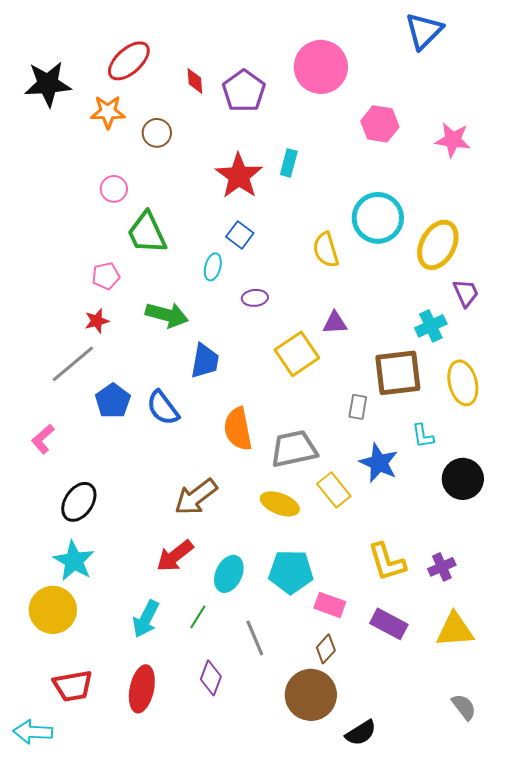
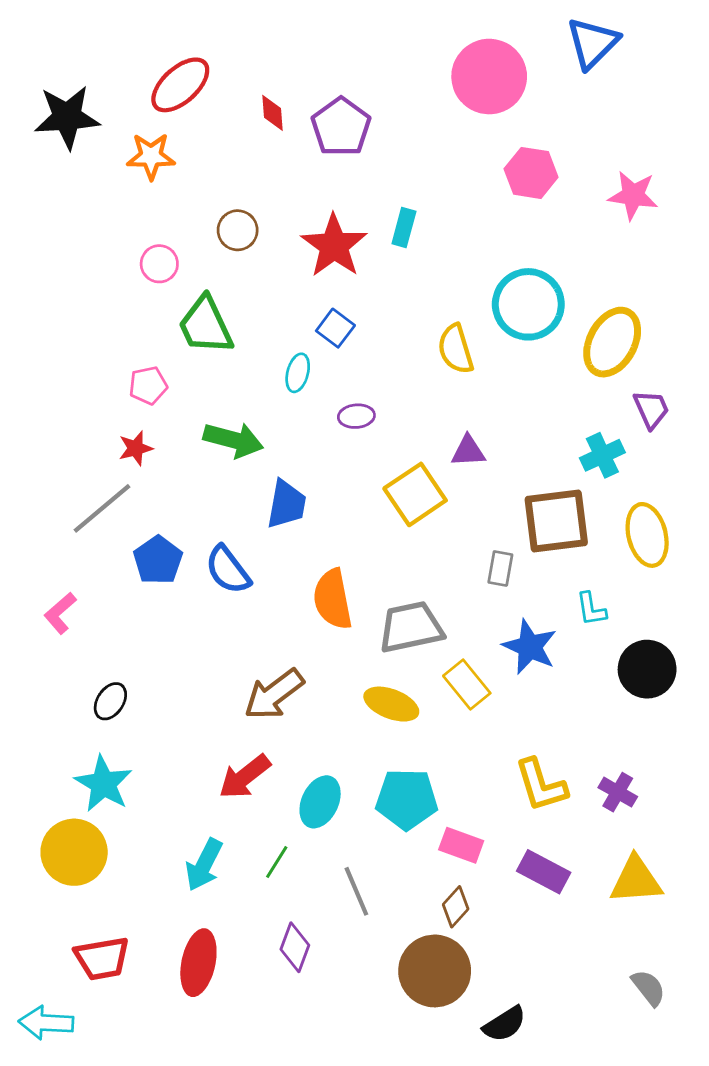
pink circle: (321, 67) -> (489, 77), moved
brown circle: (157, 133) -> (238, 230), moved
black ellipse: (79, 502) -> (110, 701), size x0.7
purple cross: (442, 567) -> (618, 792), turned -36

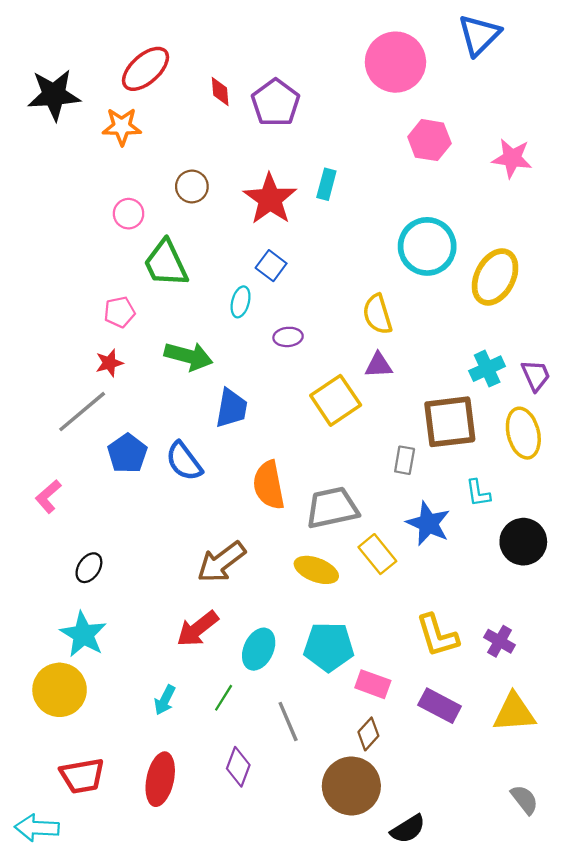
yellow semicircle: (456, 349) -> (377, 314), moved
purple trapezoid: (651, 409) -> (536, 375), moved
cyan arrow: (204, 865) -> (165, 700), size x0.7

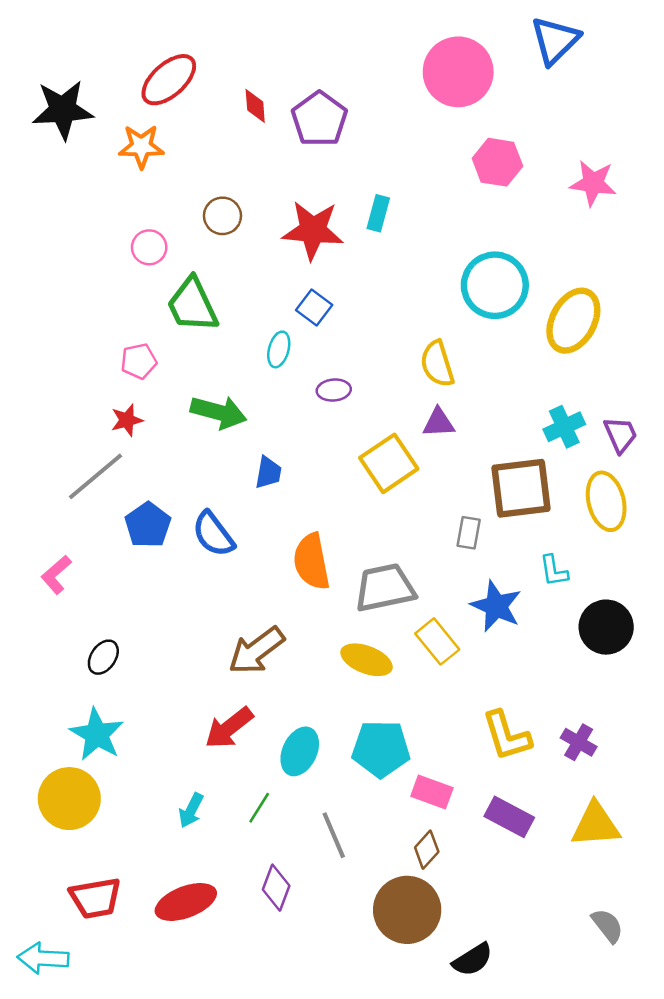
red star: (270, 199) -> (313, 230), turned -30
blue trapezoid: (231, 408) -> (268, 473), size x0.7
red ellipse: (160, 779) -> (186, 902), turned 57

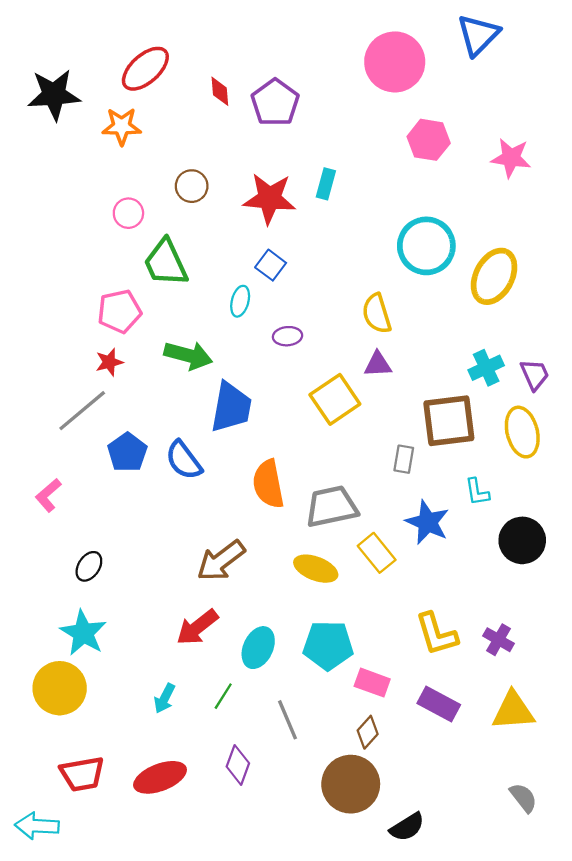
pink pentagon: (139, 361) -> (119, 311), size x1.4
blue trapezoid: (268, 473) -> (231, 407), size x1.8

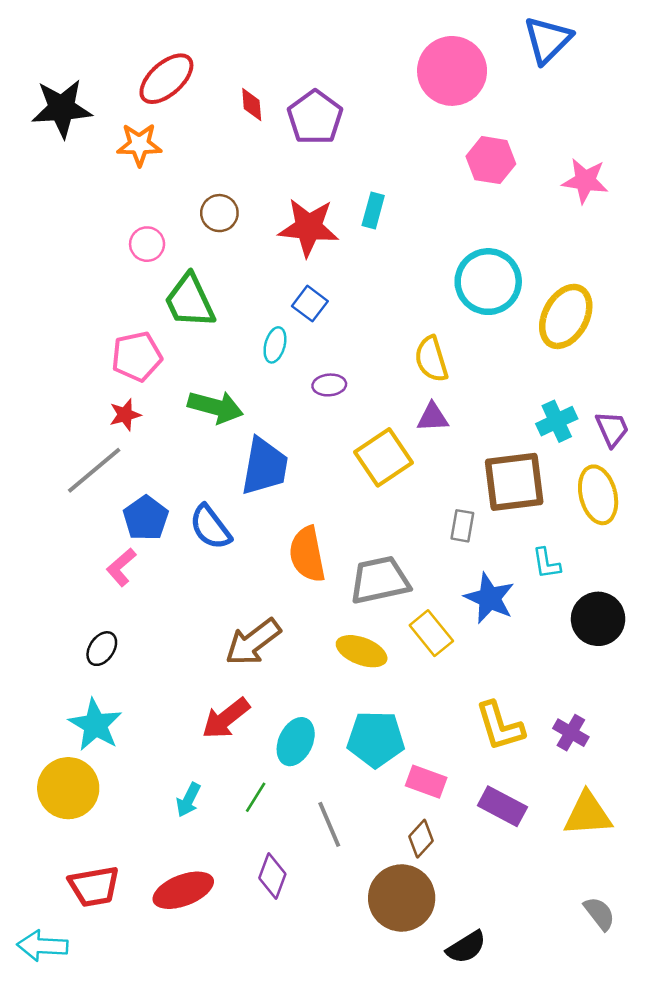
pink L-shape: (48, 495) -> (121, 567), moved

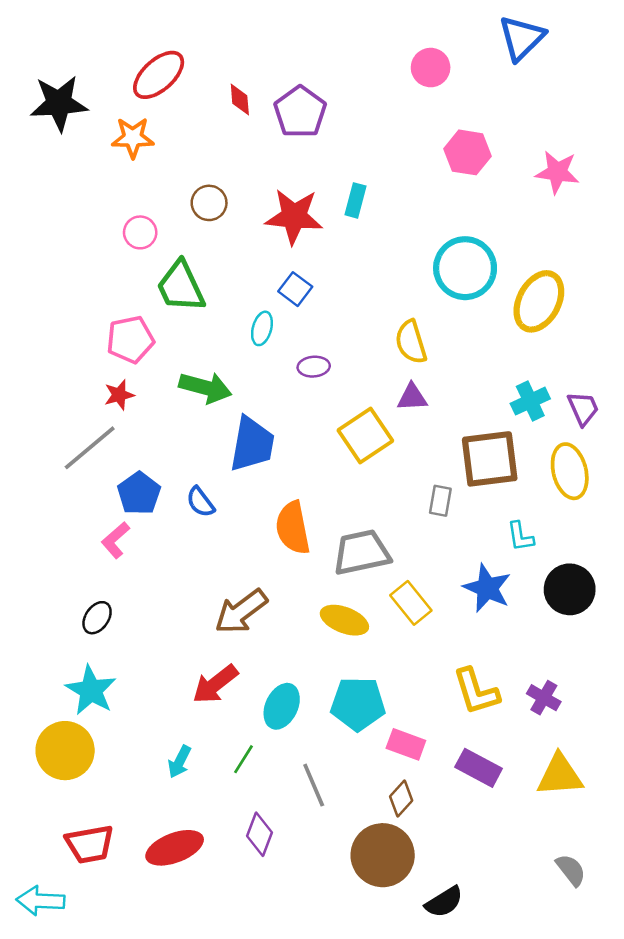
pink circle: (452, 71) -> (431, 68), size x0.6
blue semicircle: (210, 527) -> (200, 502), size x0.7
blue star: (489, 598) -> (487, 588), moved

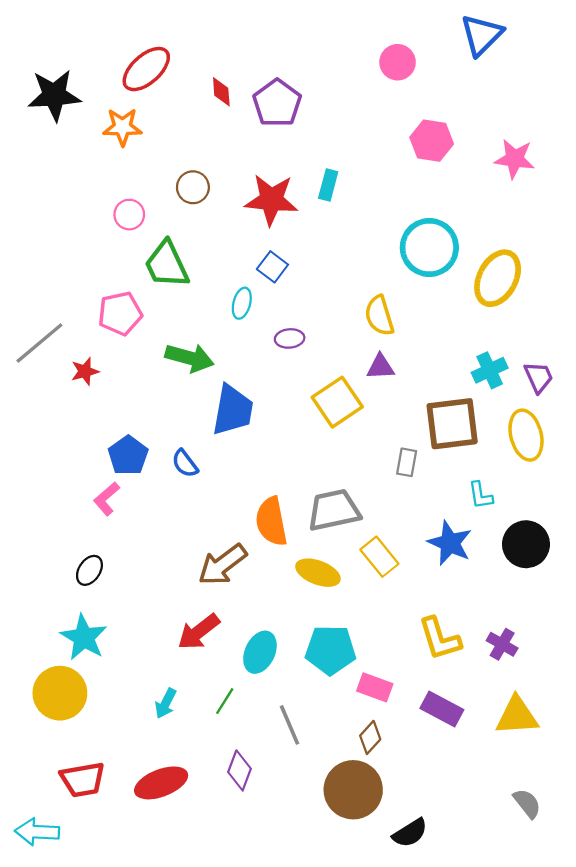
red star: (119, 395) -> (85, 371), moved
gray line: (90, 448) -> (39, 343), moved
orange semicircle: (293, 528) -> (271, 521), moved

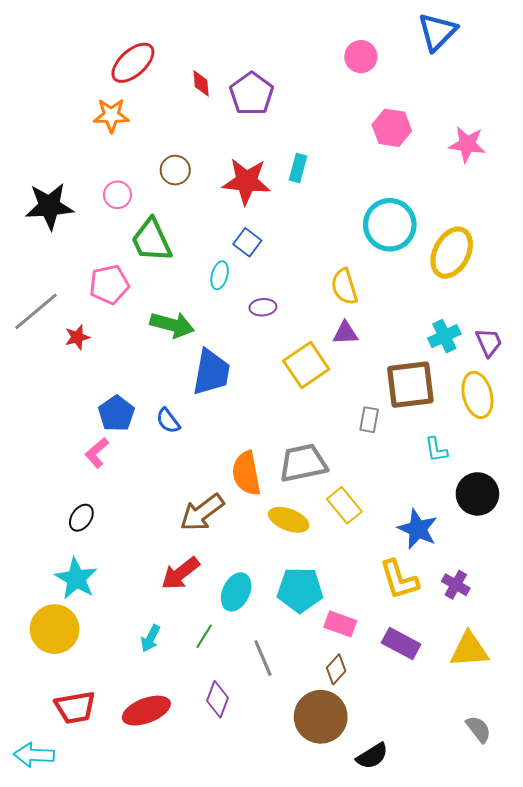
black star: (54, 95) -> (49, 206), moved
blue star: (450, 543) -> (418, 529), moved

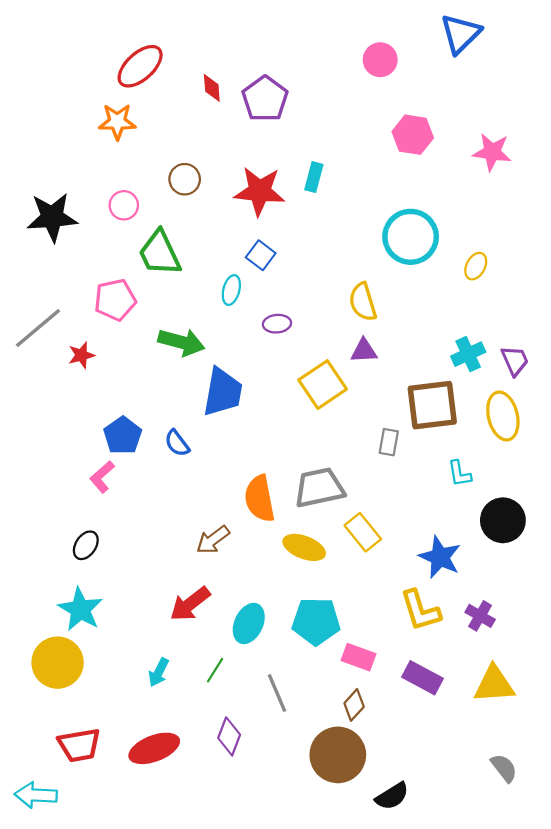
yellow ellipse: (452, 253) -> (476, 266), size x0.5
brown arrow: (202, 513) -> (213, 540), size x0.7

